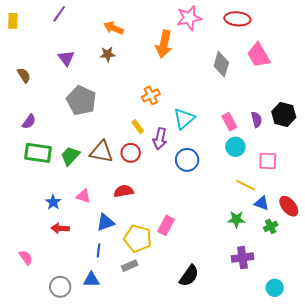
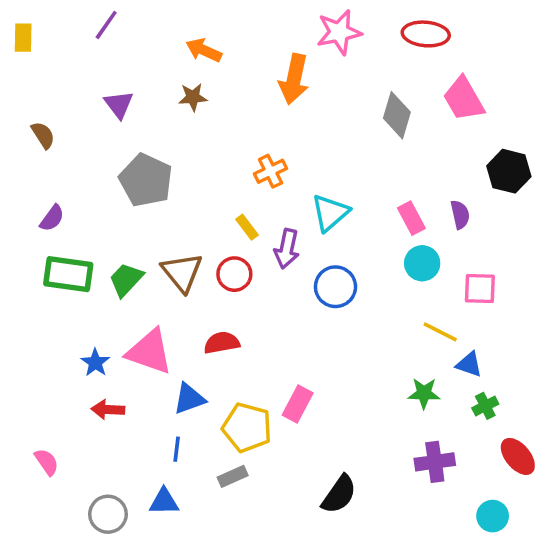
black hexagon: (284, 115) -> (509, 171), moved
brown triangle: (101, 152) -> (182, 272), turned 40
pink triangle: (83, 196) -> (150, 352), size x1.8
red ellipse: (289, 206) -> (518, 456), moved

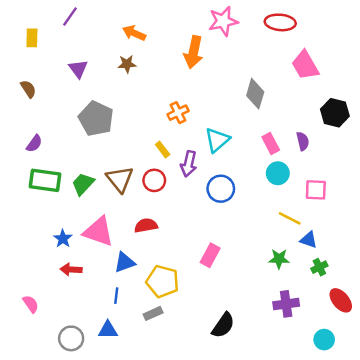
yellow rectangle: (23, 38) -> (32, 38), moved
gray diamond: (397, 115) -> (255, 94), moved
pink rectangle: (298, 404) -> (210, 255), moved

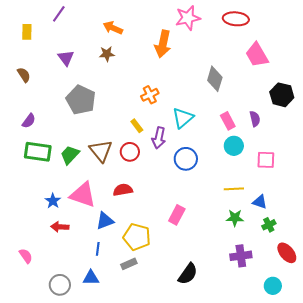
yellow line: (290, 218) -> (234, 189), moved, turned -30

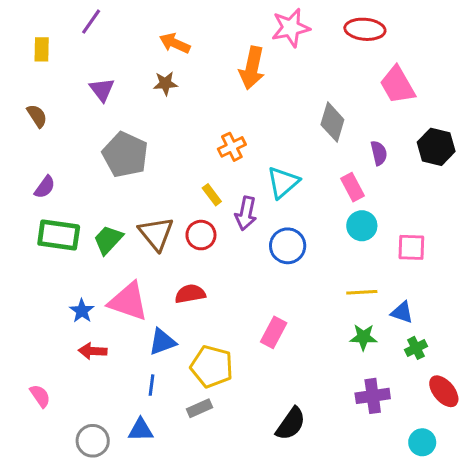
purple semicircle: (255, 119) -> (379, 153), moved

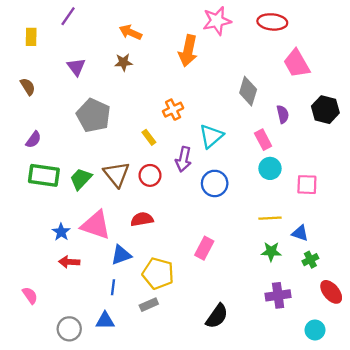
yellow rectangle: (212, 195) -> (149, 137), moved

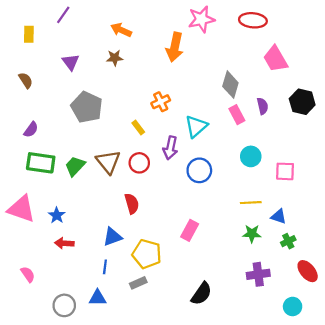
pink rectangle: (263, 140) -> (237, 115), moved
red semicircle: (142, 219) -> (132, 204), turned 84
pink triangle: (96, 225) -> (21, 209), moved

